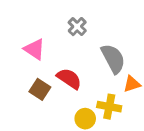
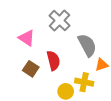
gray cross: (77, 27) -> (59, 21), size x1.5
red semicircle: (69, 79) -> (53, 61), turned 42

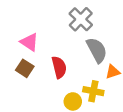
gray cross: (59, 21) -> (81, 19), moved
brown square: (31, 69) -> (25, 68), moved

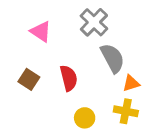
pink triangle: (29, 42) -> (41, 32), moved
yellow cross: (93, 91) -> (126, 111), moved

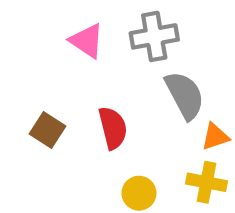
gray cross: (94, 22) -> (154, 36), turned 36
pink triangle: (41, 32) -> (87, 41), moved

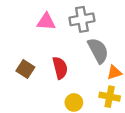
pink triangle: (87, 41) -> (46, 22), turned -30

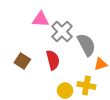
gray cross: (82, 19) -> (62, 32), moved, turned -35
yellow cross: (110, 97) -> (86, 85), moved

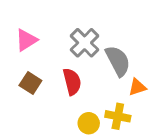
pink triangle: (41, 19) -> (26, 40), moved, turned -36

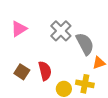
red semicircle: (72, 82) -> (45, 71), moved
brown square: (30, 83) -> (22, 72), moved

